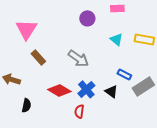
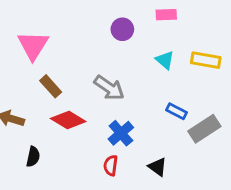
red diamond: (59, 90) -> (68, 120), moved
black triangle: (111, 91) -> (157, 167), moved

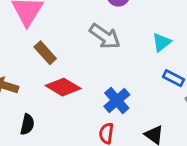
cyan triangle: (165, 60) -> (162, 42), moved, turned 42
gray arrow: (109, 88) -> (105, 36), moved

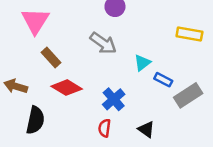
cyan triangle: (162, 42) -> (142, 63), moved
black semicircle: (27, 124) -> (35, 120), size x1.5

